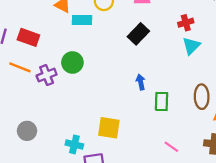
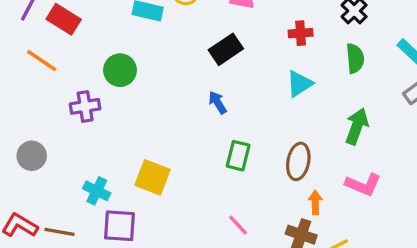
red cross: (186, 23) -> (301, 33), moved
purple cross: (47, 75) -> (85, 106), moved
blue arrow: (141, 82) -> (218, 102), moved, turned -32

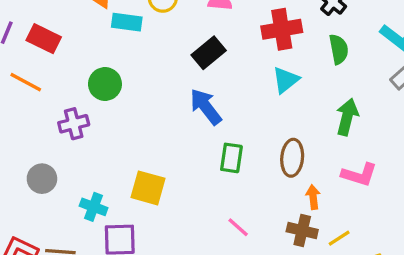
red cross: (301, 33) -> (282, 29), size x1.6
blue arrow: (218, 102) -> (206, 107), size x1.6
gray circle: (32, 156) -> (42, 179), moved

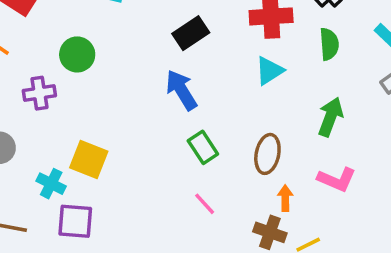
green rectangle: (231, 158) -> (203, 147), turned -48
yellow square: (148, 188) -> (89, 160), moved
pink line: (238, 227) -> (205, 204), moved

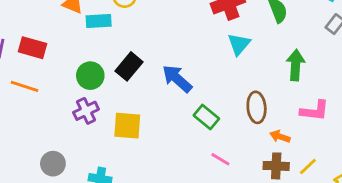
black rectangle: (191, 33) -> (129, 66), moved
purple cross: (39, 93) -> (86, 111), moved
yellow square: (89, 160) -> (127, 126), moved
orange arrow: (285, 198) -> (280, 137), turned -54

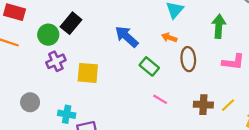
black rectangle: (129, 66) -> (71, 23), moved
green circle: (90, 76) -> (48, 35), moved
orange arrow: (280, 137) -> (169, 38), moved

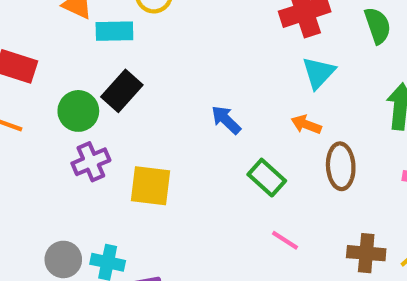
blue arrow: (127, 37) -> (226, 120), size x0.7
gray circle: (30, 102) -> (63, 259), moved

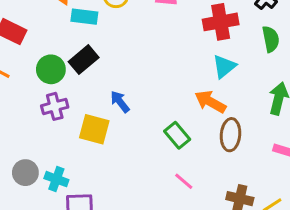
blue arrow: (226, 120) -> (120, 102), moved
orange arrow: (306, 124) -> (210, 102), size x1.5

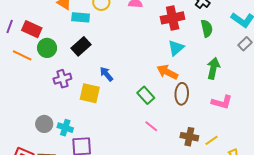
green circle: (51, 69) -> (47, 48), moved

